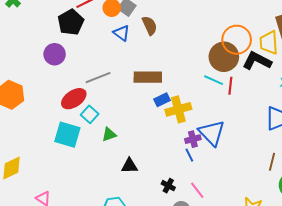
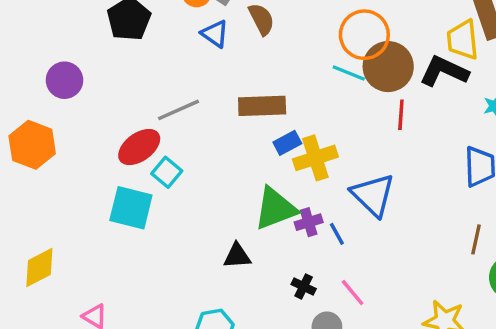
orange circle: (237, 40) -> (364, 35), moved
purple circle: (55, 54) -> (65, 80), moved
cyan line: (214, 80) -> (349, 73), moved
green triangle: (109, 134) -> (275, 209), moved, size x1.8
purple cross: (193, 139) -> (309, 222), moved

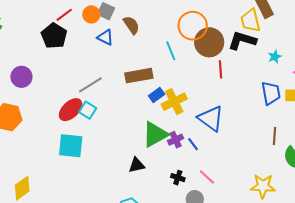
cyan line: (349, 73) -> (171, 51), moved, turned 54
cyan square: (167, 172) -> (88, 110), moved

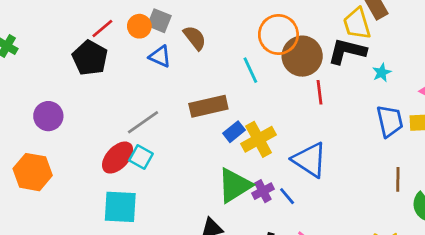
cyan star: (275, 57) -> (382, 73), moved

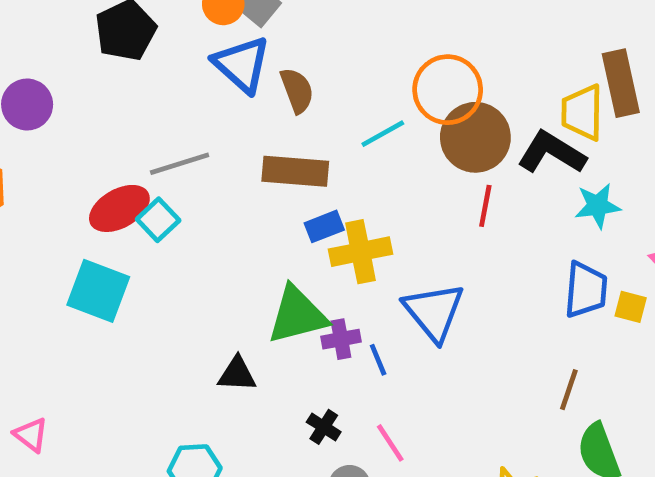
brown semicircle: (195, 38) -> (297, 90), moved
blue triangle: (160, 56) -> (242, 64), size x1.5
cyan line: (250, 70) -> (383, 134), turned 68
cyan star: (382, 73) -> (598, 206), size x1.4

